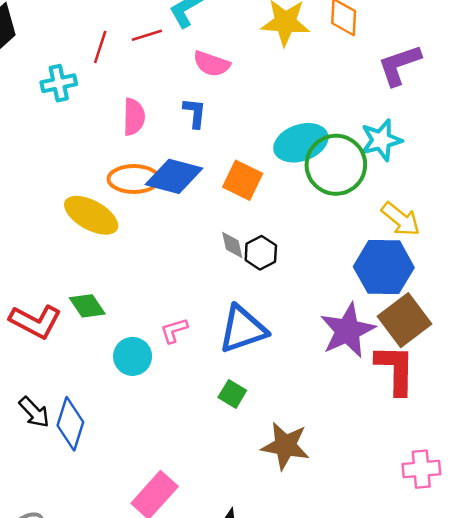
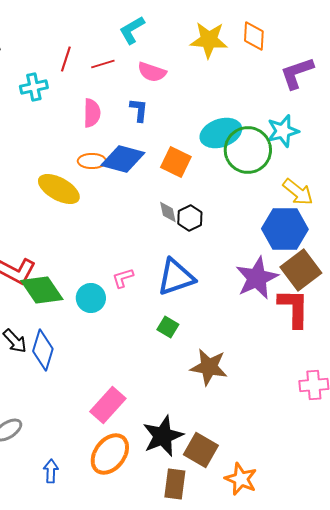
red line: (147, 35) -> (103, 64), moved
orange ellipse: (134, 179) -> (92, 161), size x0.7
green diamond: (87, 306) -> (42, 290), moved, size x1.5

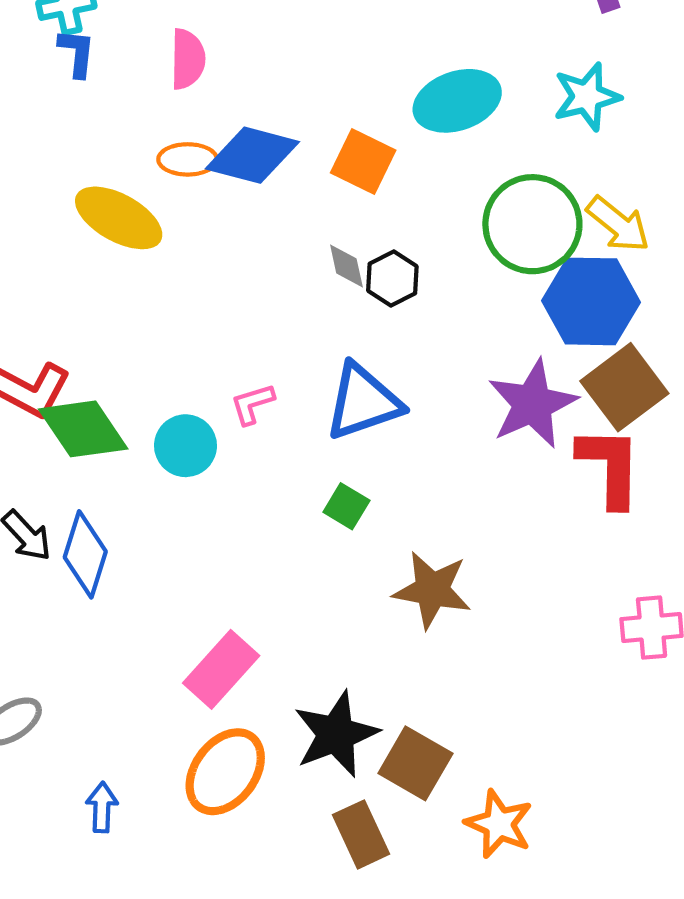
blue L-shape: (139, 110) -> (77, 53), moved
green circle: (248, 150) -> (532, 224), moved
brown rectangle: (175, 484) -> (361, 834), turned -32

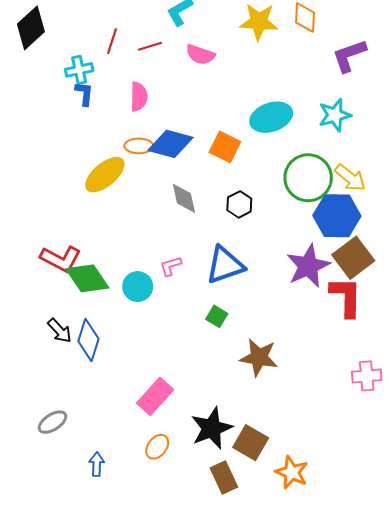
yellow ellipse: (119, 218) -> (105, 175), turned -69
gray diamond: (346, 266) -> (184, 198), moved, size x1.4
orange ellipse: (225, 772) -> (157, 447), size x0.6

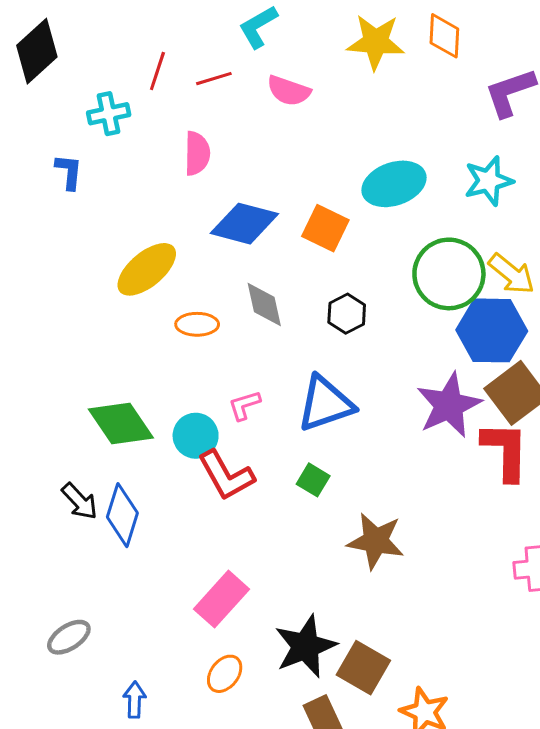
blue L-shape: (84, 94) -> (69, 172), moved
orange ellipse: (139, 146) -> (197, 324), moved
red L-shape: (61, 259) -> (226, 475), moved, turned 33

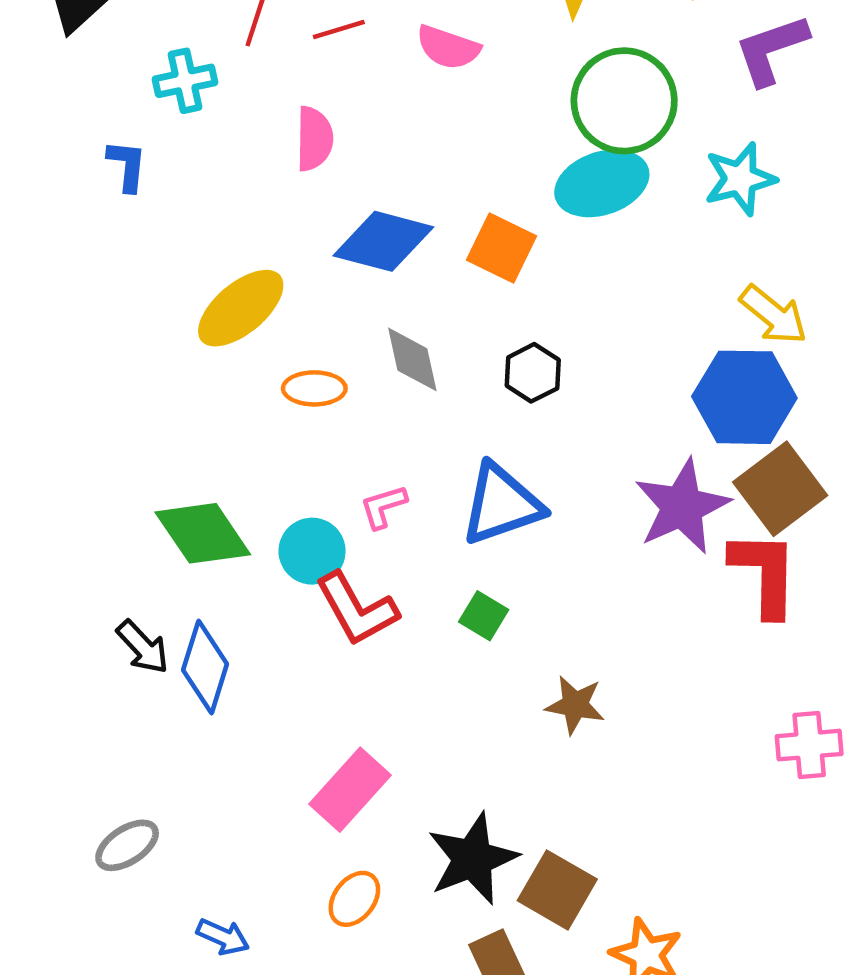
green circle: (449, 274) -> (624, 101), moved
brown star: (376, 541) -> (575, 705), size x0.7
blue arrow: (135, 700) -> (223, 937), turned 112

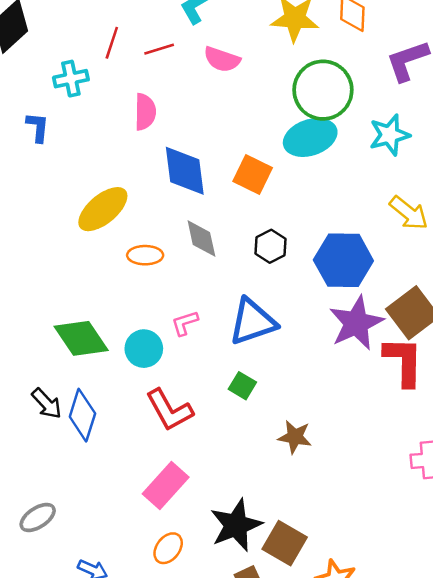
blue diamond: (383, 241) -> (185, 171), turned 68
blue hexagon: (744, 397) -> (343, 260), moved
red L-shape: (357, 609) -> (169, 410), moved

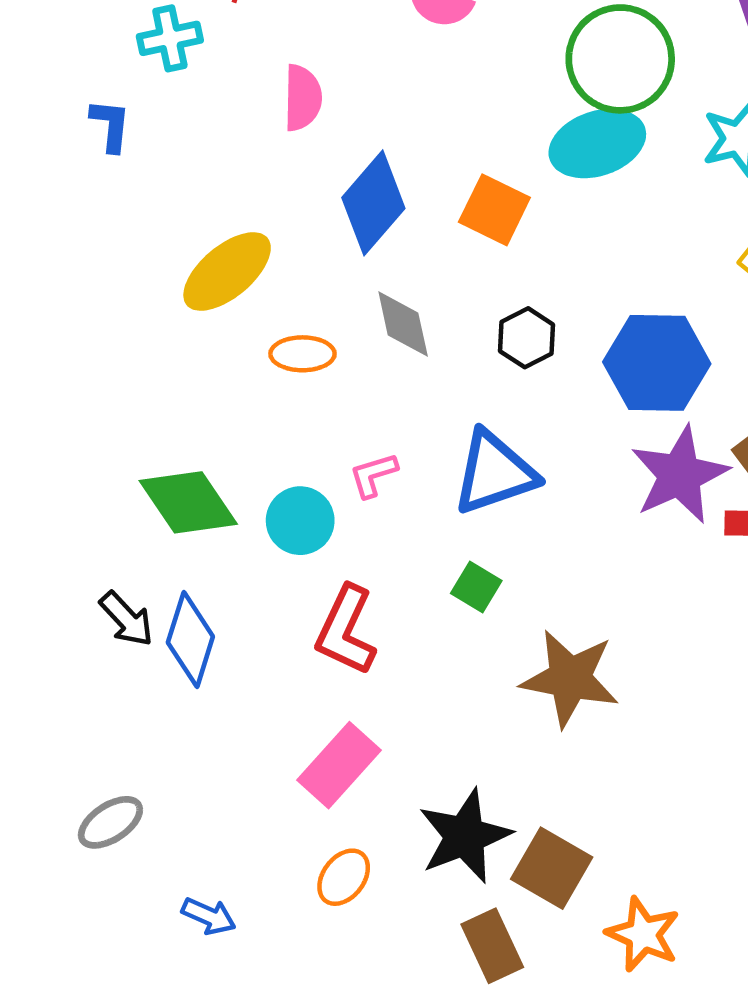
blue diamond: (185, 171) -> (373, 203), turned 48
red L-shape: (169, 410) -> (346, 630), turned 54
brown star: (295, 437) -> (570, 678), size x1.6

